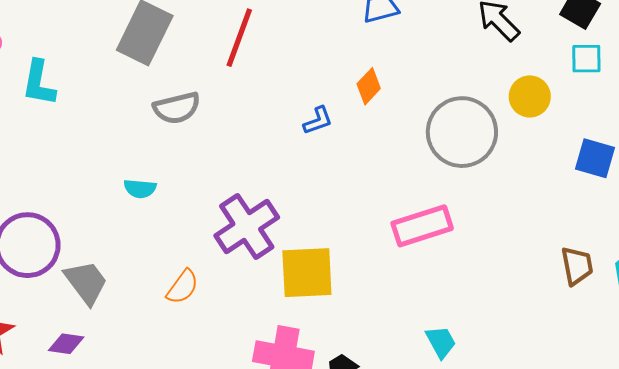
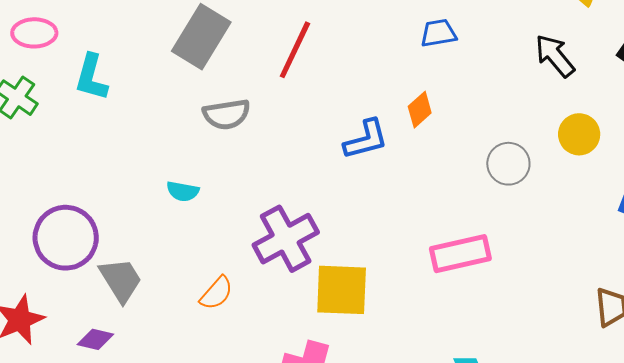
blue L-shape: (318, 121) -> (366, 139), size x1.5
gray circle: (462, 132) -> (508, 164), size x0.6

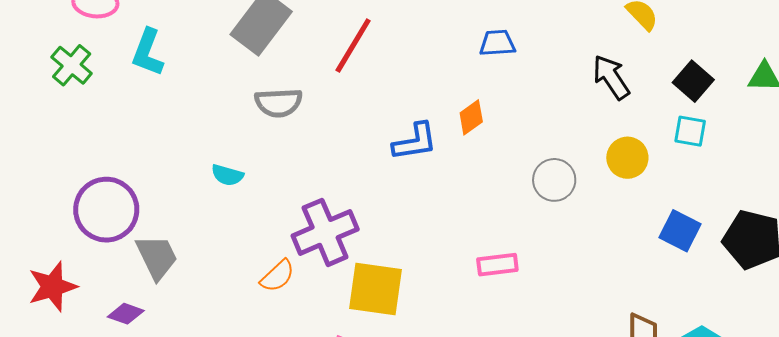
pink rectangle: (460, 254) -> (497, 265), size x0.7
orange semicircle: (216, 293) -> (277, 276), moved

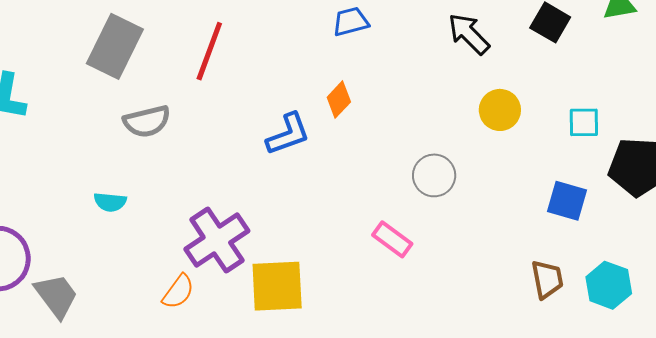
cyan square: (690, 131) -> (584, 122), moved
gray circle: (554, 180) -> (434, 175), moved
blue square: (680, 231) -> (567, 201), moved
pink rectangle: (497, 265) -> (392, 239), turned 54

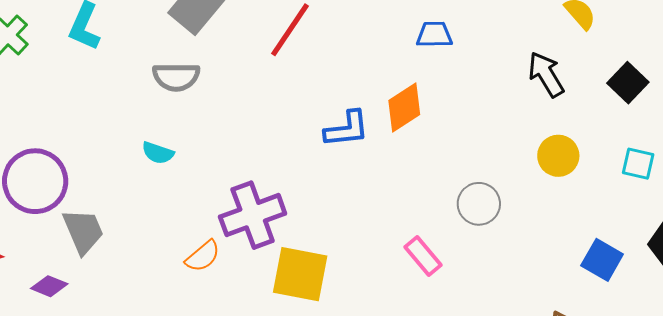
orange diamond: (339, 100) -> (404, 108), size x1.4
gray semicircle: (147, 121) -> (176, 77), moved
cyan square: (584, 122) -> (638, 164), moved

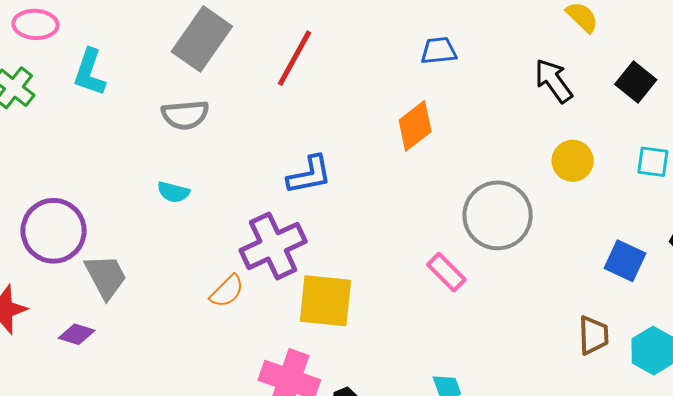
blue L-shape: (347, 129) -> (309, 175), moved
gray circle: (479, 204) -> (498, 215), size x1.6

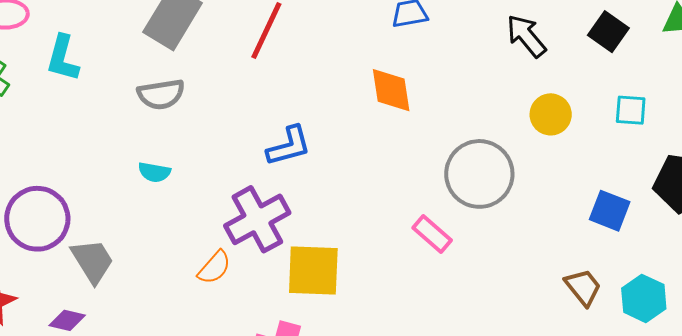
orange diamond: (415, 126) -> (391, 90), turned -57
brown trapezoid: (593, 335) -> (583, 287), turned -33

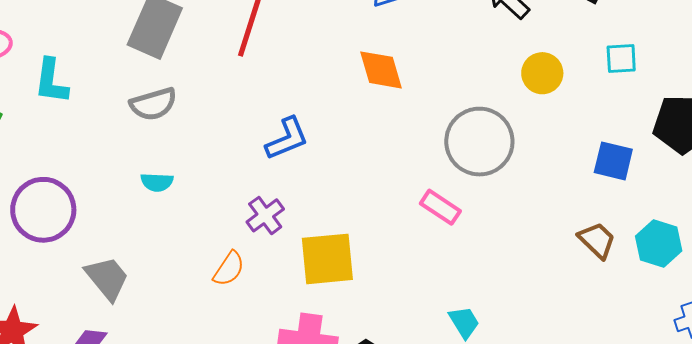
purple circle: (37, 219) -> (43, 210), moved
purple cross: (257, 219) -> (265, 215), size x0.6

